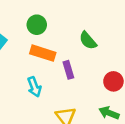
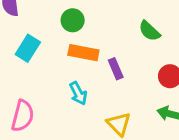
green semicircle: (88, 40) -> (149, 31), moved

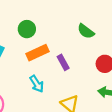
orange rectangle: (83, 53) -> (38, 53), turned -30

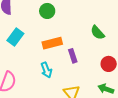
green circle: (27, 29) -> (47, 11), moved

